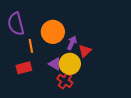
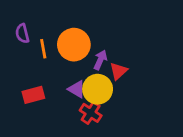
purple semicircle: (16, 24) -> (22, 33), size x0.6
orange line: (31, 46) -> (43, 49), moved

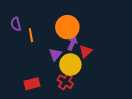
orange circle: (74, 45) -> (67, 27), moved
purple triangle: (77, 89) -> (55, 54), moved, turned 40
red rectangle: (33, 95) -> (32, 84), moved

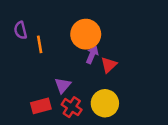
purple triangle: (55, 54) -> (63, 85), moved
yellow circle: (70, 65) -> (105, 103), moved
red cross: (65, 82) -> (72, 107), moved

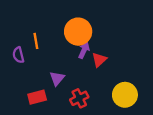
purple semicircle: (20, 30) -> (18, 55), moved
yellow circle: (105, 103) -> (125, 95), moved
red cross: (72, 107) -> (79, 98), moved, turned 30

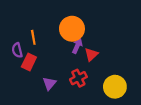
purple triangle: (57, 78) -> (49, 83), moved
red rectangle: (37, 97) -> (29, 62), moved, turned -49
red cross: (79, 98) -> (78, 78), moved

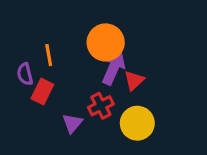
purple arrow: (77, 46) -> (114, 68), size x1.5
red cross: (78, 78) -> (101, 106), moved
yellow circle: (115, 87) -> (137, 123), moved

